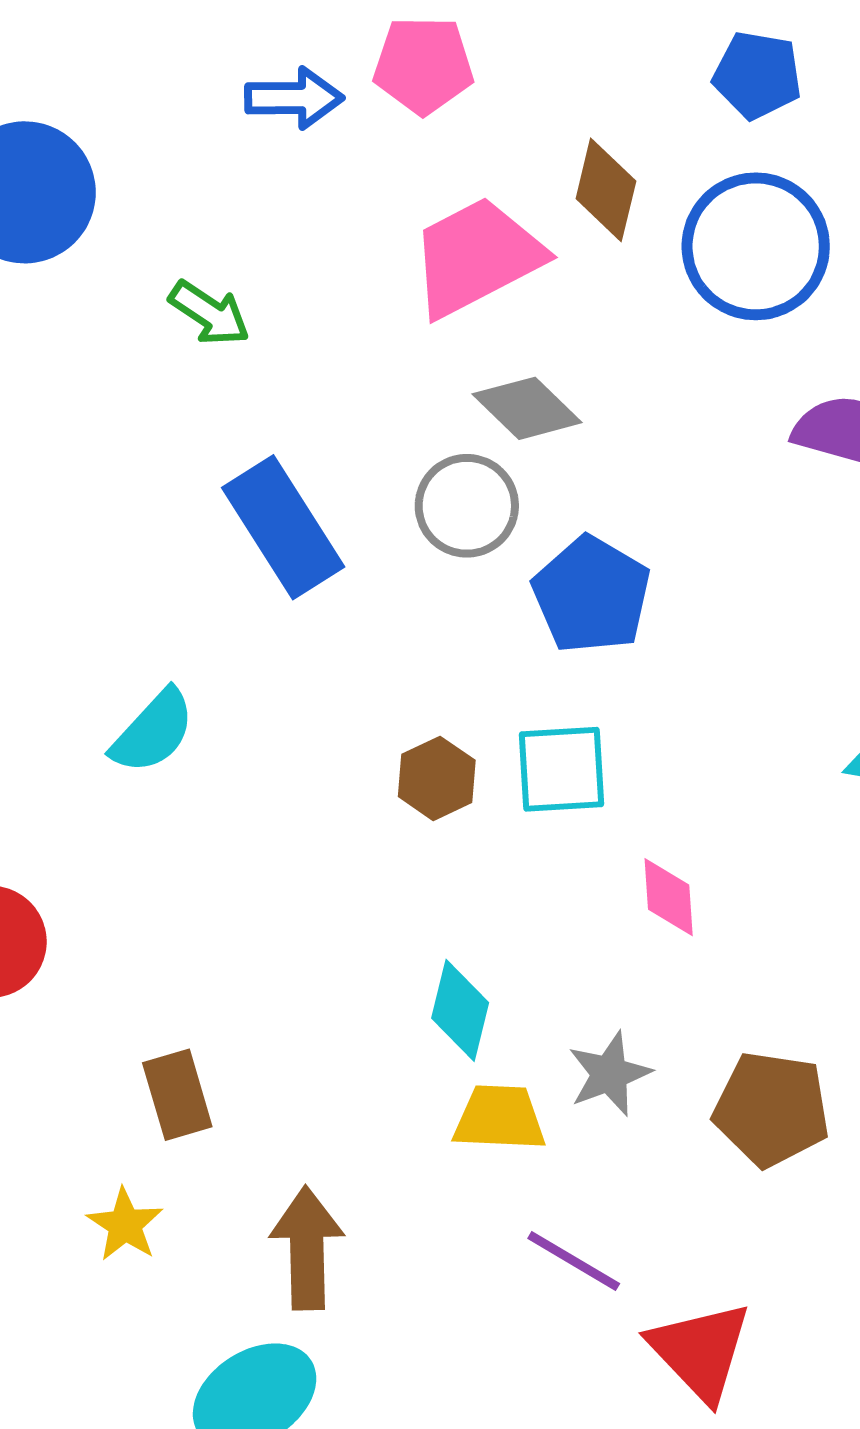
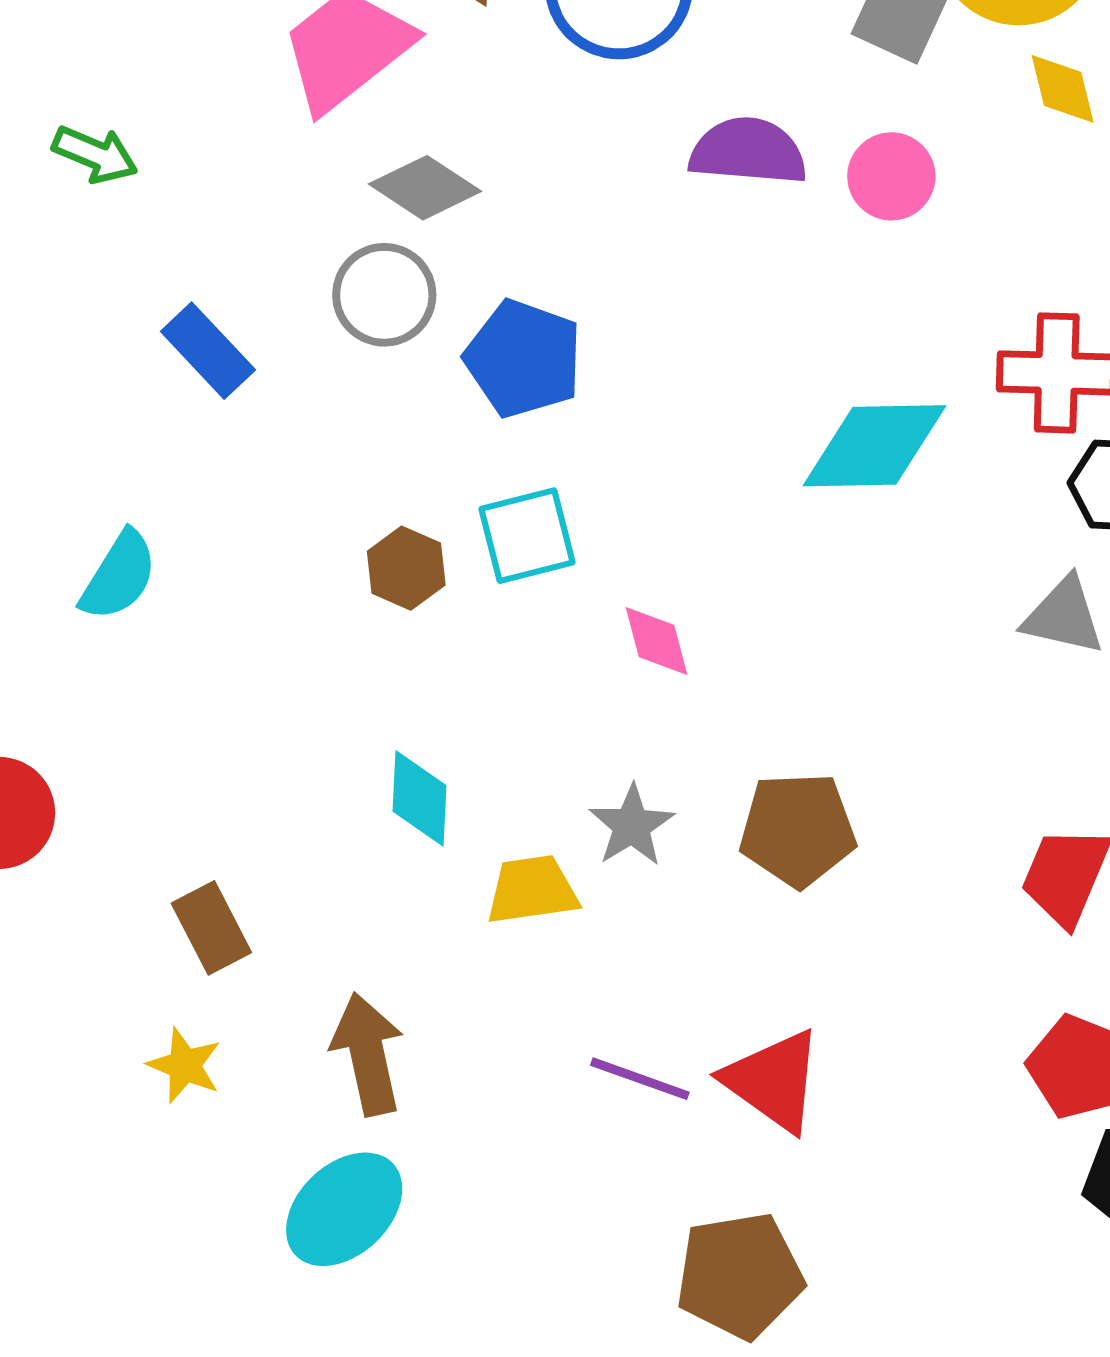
blue rectangle: (283, 527) -> (208, 351), size x0.7
cyan diamond: (460, 1010) -> (420, 798), moved
purple line: (574, 1261) -> (640, 1079), moved

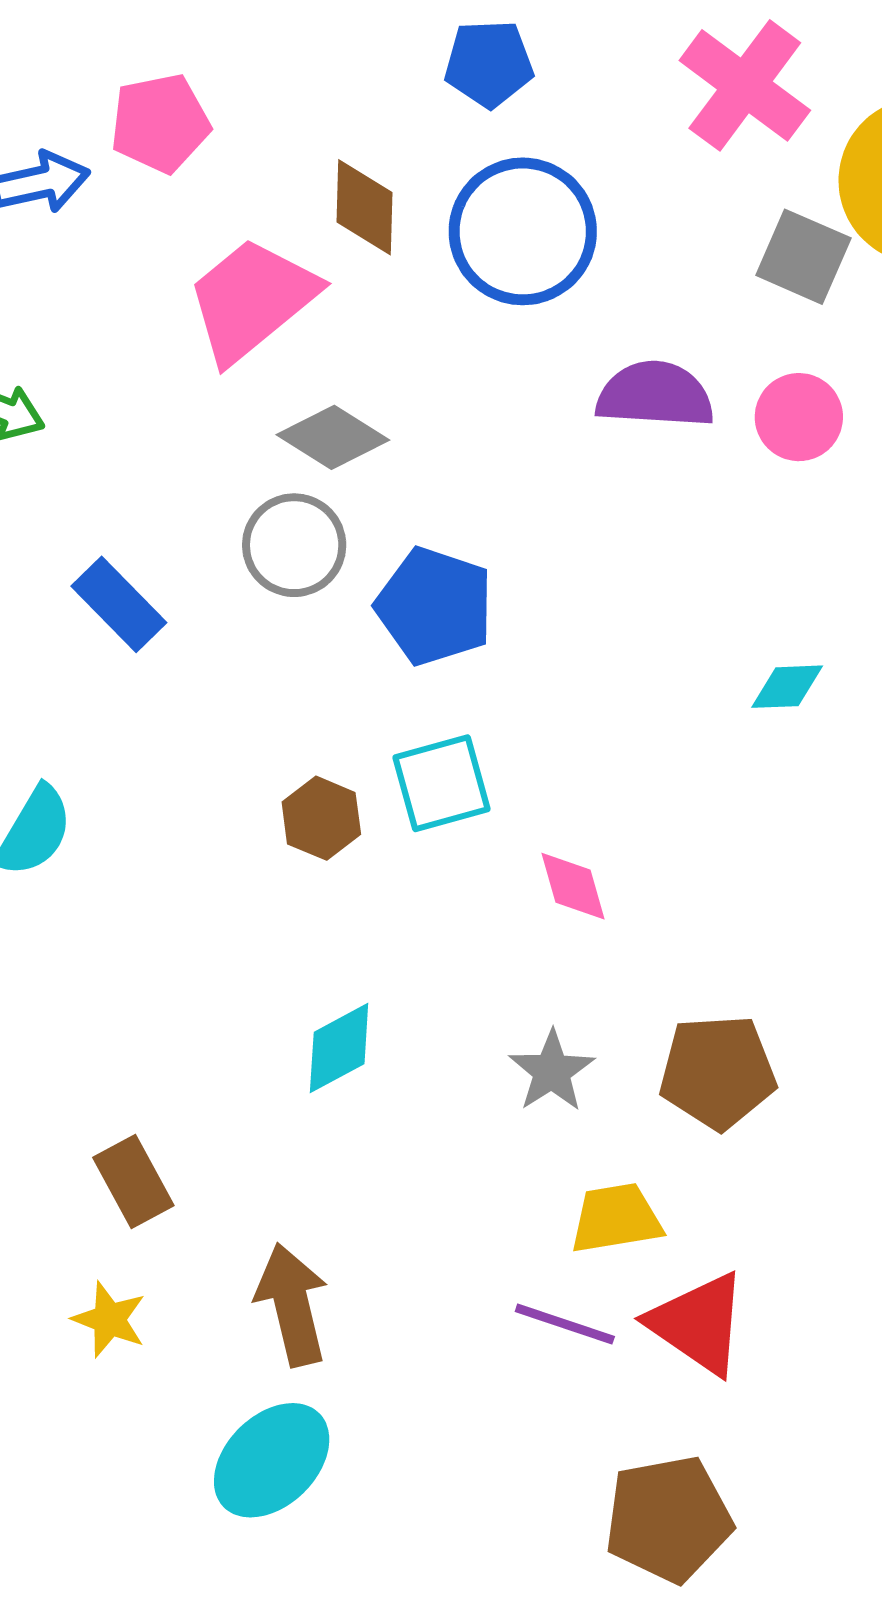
cyan diamond: (874, 446) -> (787, 687), size x0.5
cyan diamond: (420, 798) -> (339, 1048), turned 60
yellow trapezoid: (532, 890) -> (616, 1218), moved

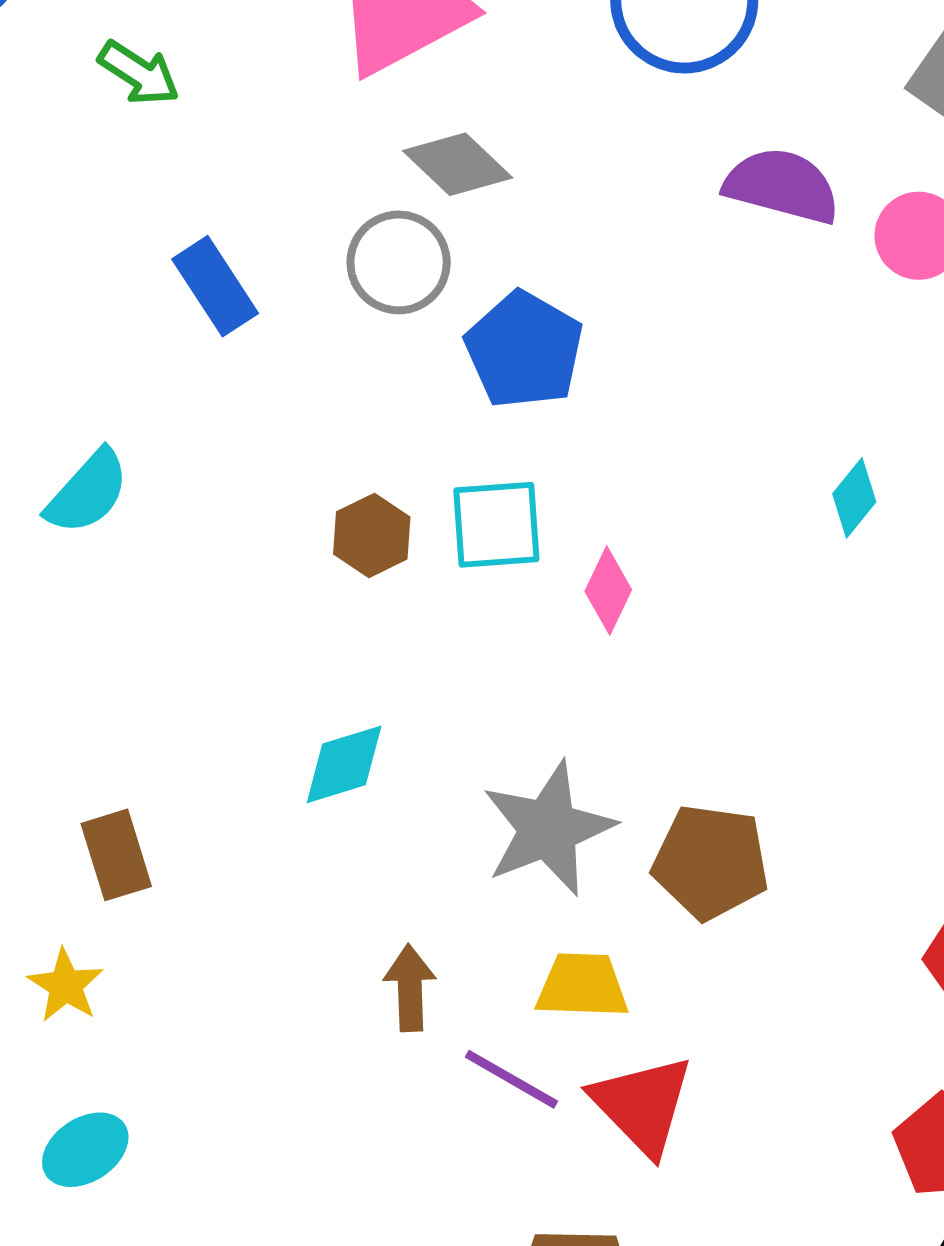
cyan diamond: (787, 687) -> (854, 498), turned -60
pink diamond: (573, 886) -> (608, 590), moved, turned 30
gray star: (552, 1071) -> (548, 829), size x1.6
brown arrow: (292, 1305) -> (410, 988), moved, size x0.7
cyan ellipse: (272, 1460) -> (85, 1150), moved, size x0.7

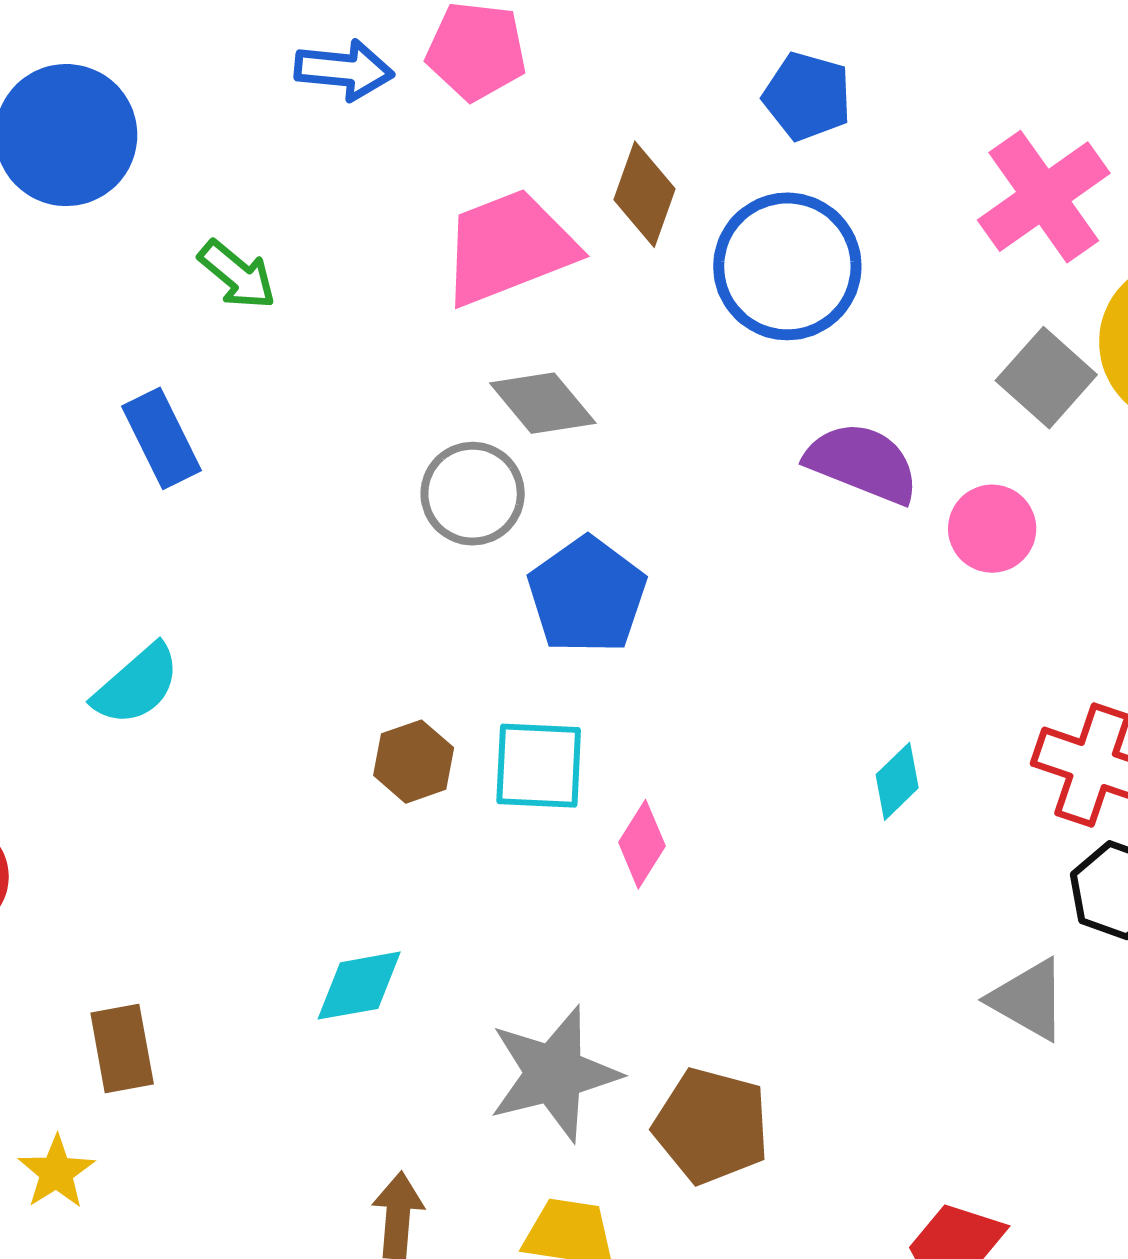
blue rectangle: (215, 286) -> (161, 438), moved

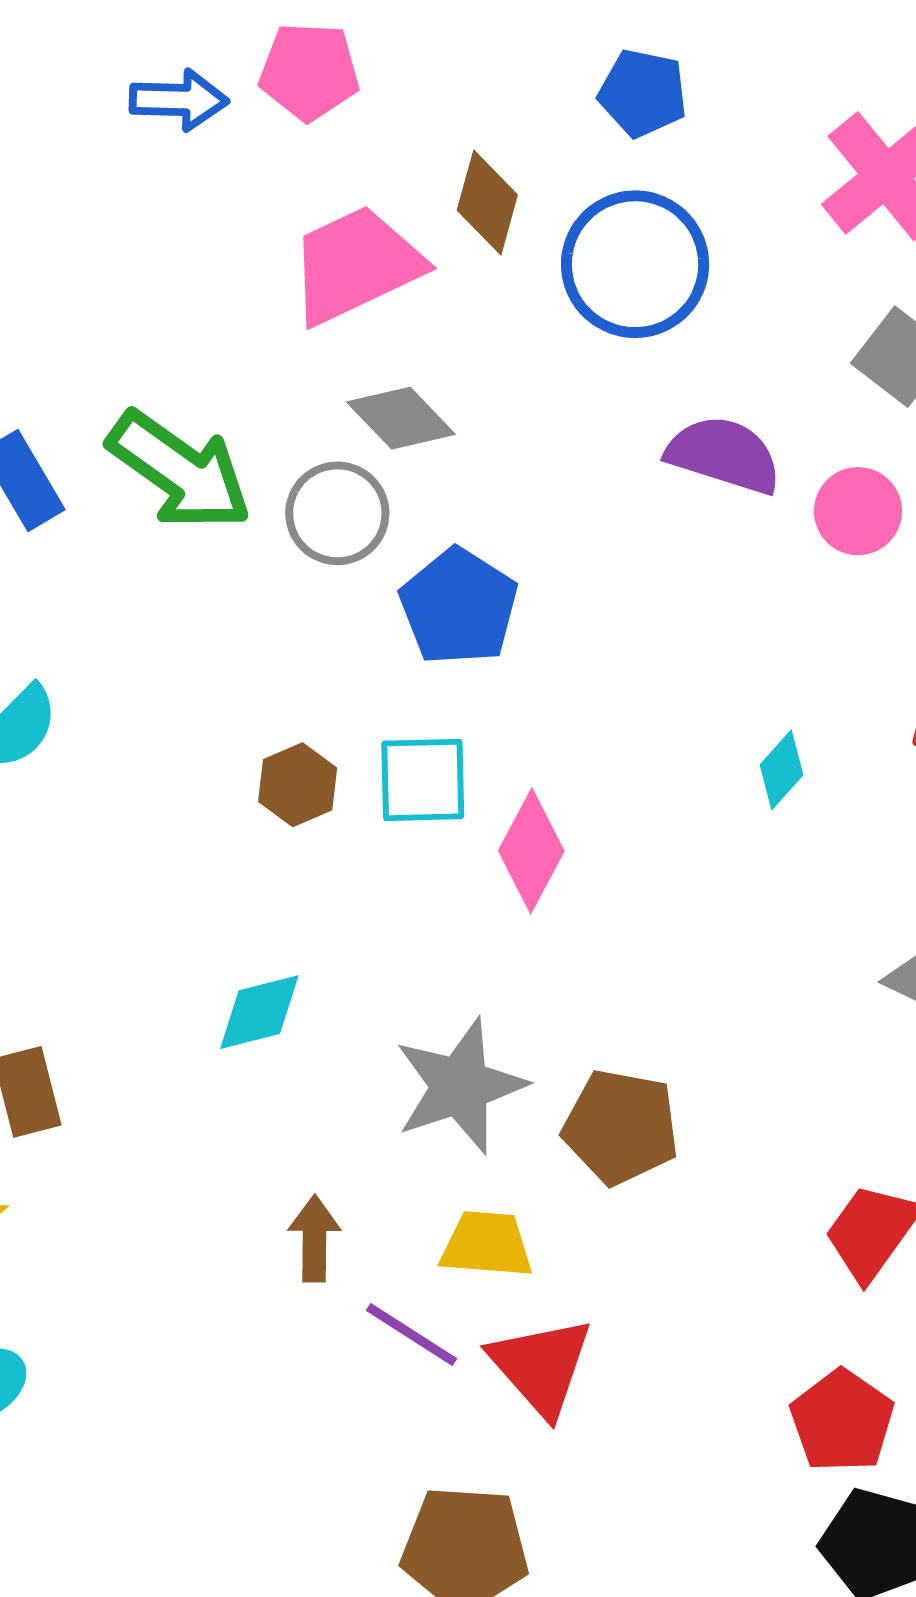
green arrow: (237, 275) -> (180, 471), moved, size x1.8
pink diamond: (642, 844) -> (531, 851), size x1.4

